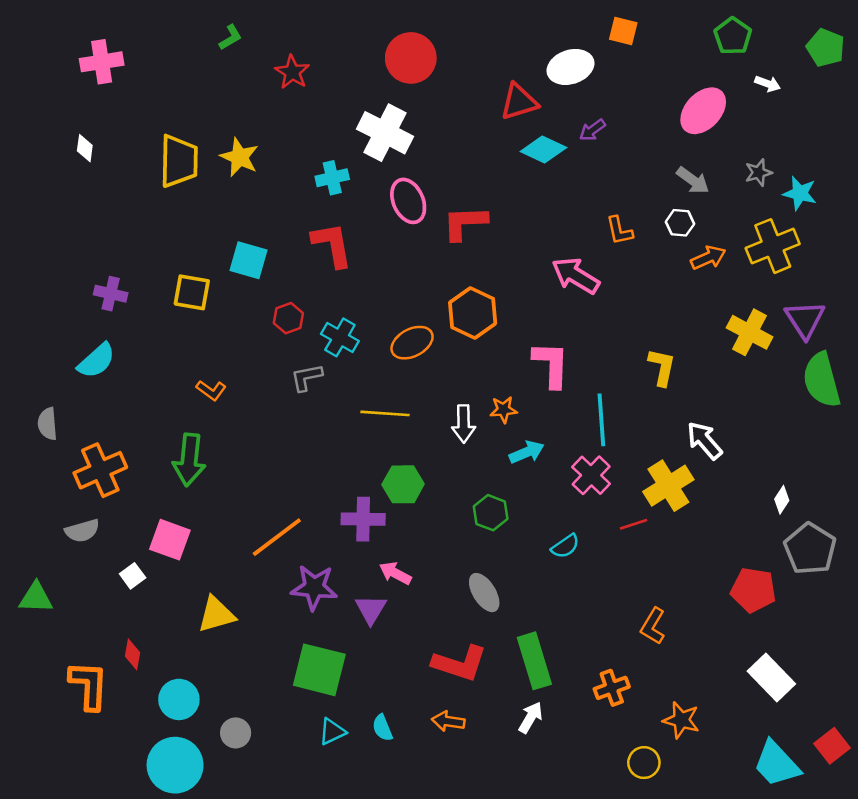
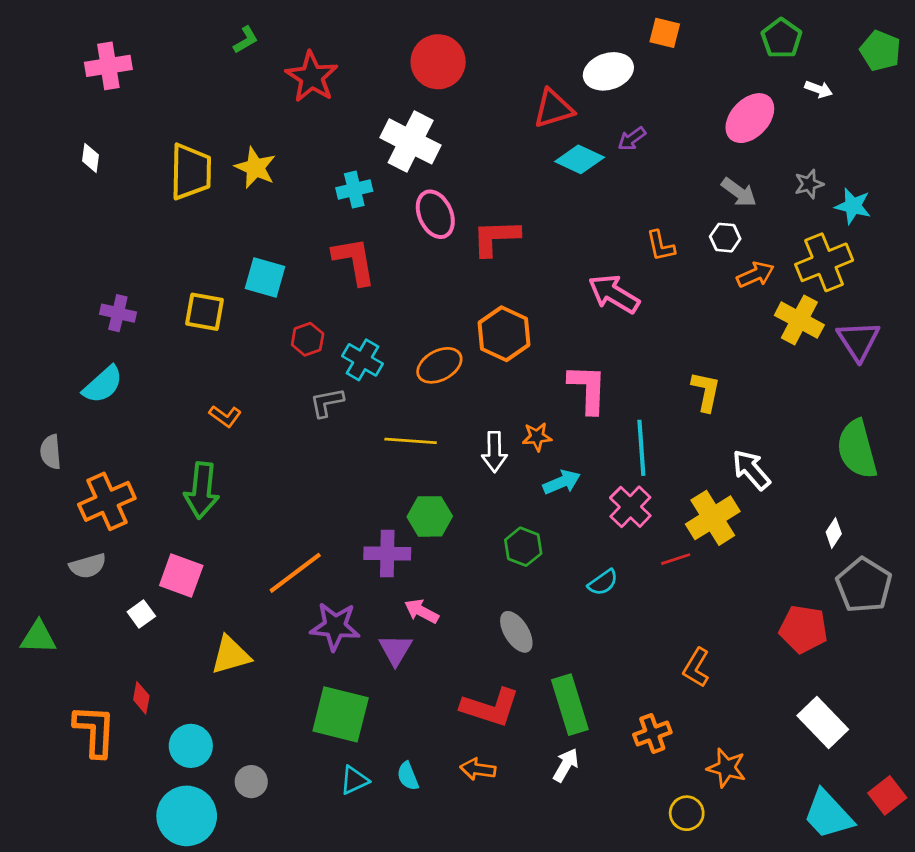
red star: (292, 72) -> (312, 77), size x1.4
yellow cross: (750, 332) -> (799, 320), moved
green semicircle: (822, 380) -> (857, 449), moved

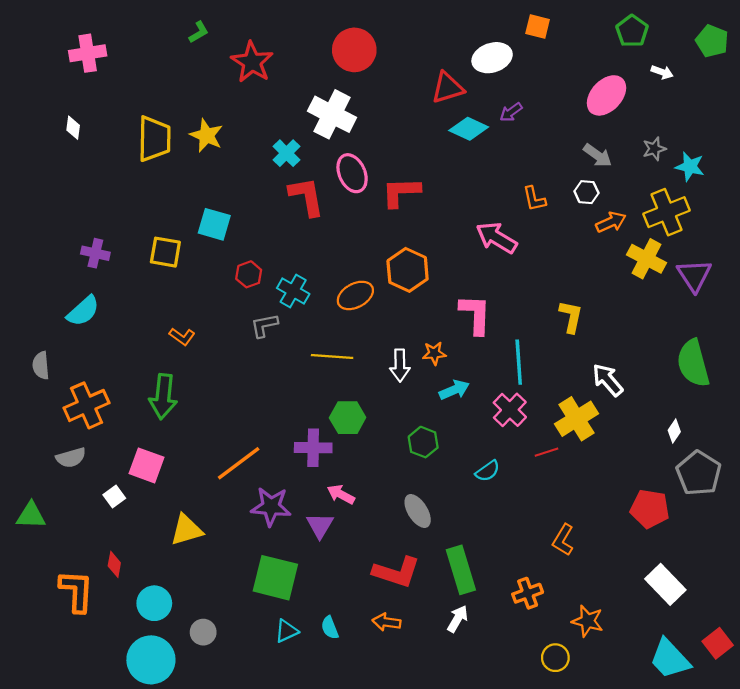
cyan cross: (354, 190) -> (286, 153), turned -32
red L-shape: (354, 261) -> (306, 197), moved

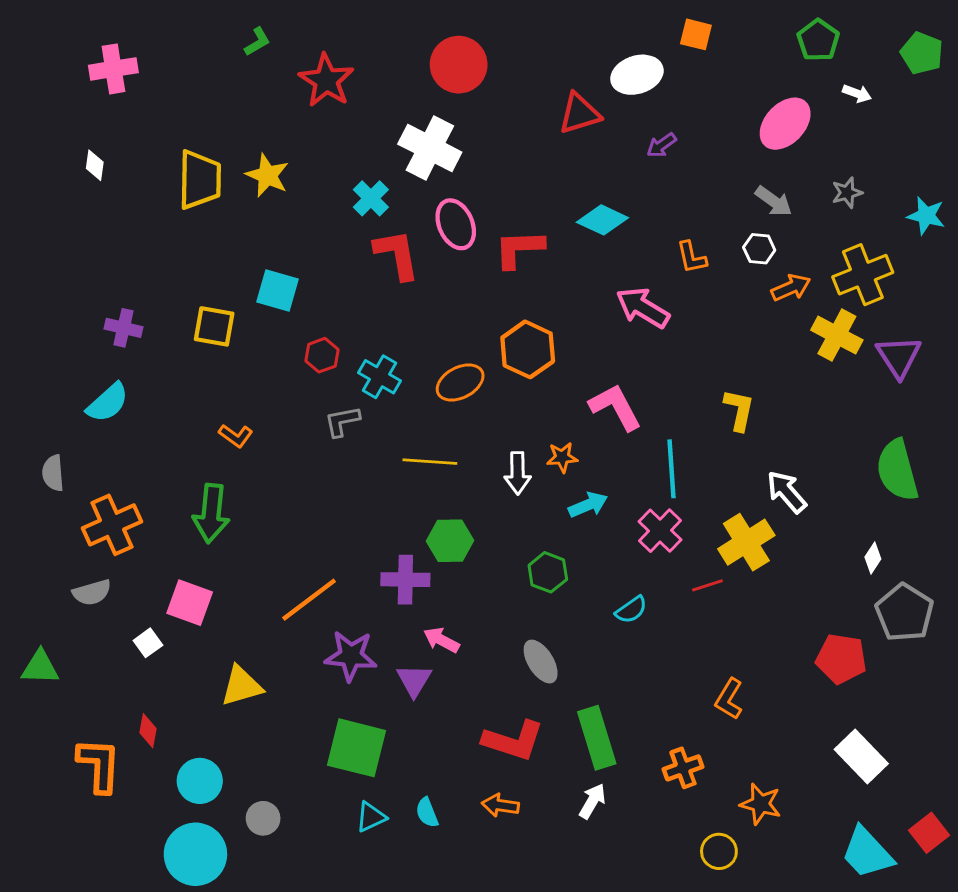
cyan diamond: (469, 129) -> (602, 220), moved
cyan star: (690, 167) -> (926, 216), moved
pink L-shape: (475, 314) -> (615, 407), turned -30

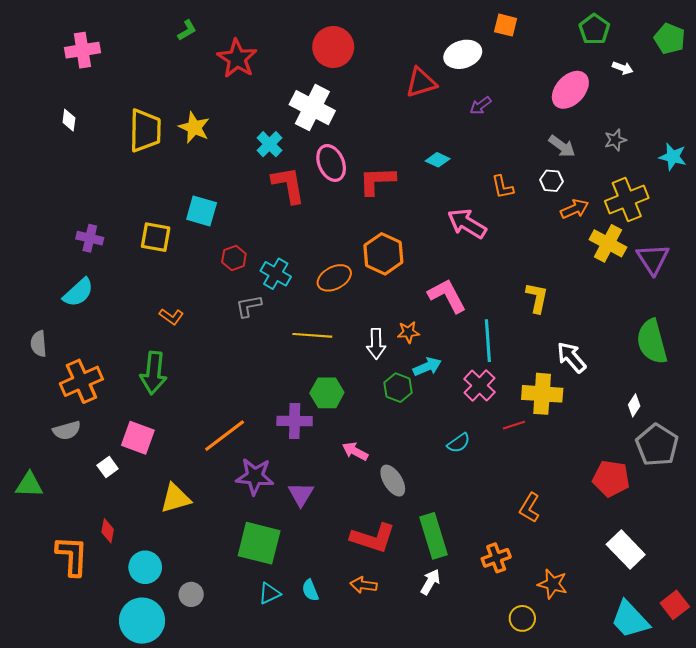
cyan diamond: (602, 220) -> (438, 160), size x0.7
yellow cross: (746, 542) -> (542, 394), turned 36
green hexagon: (548, 572) -> (398, 388), moved
pink arrow: (441, 640) -> (355, 451), moved

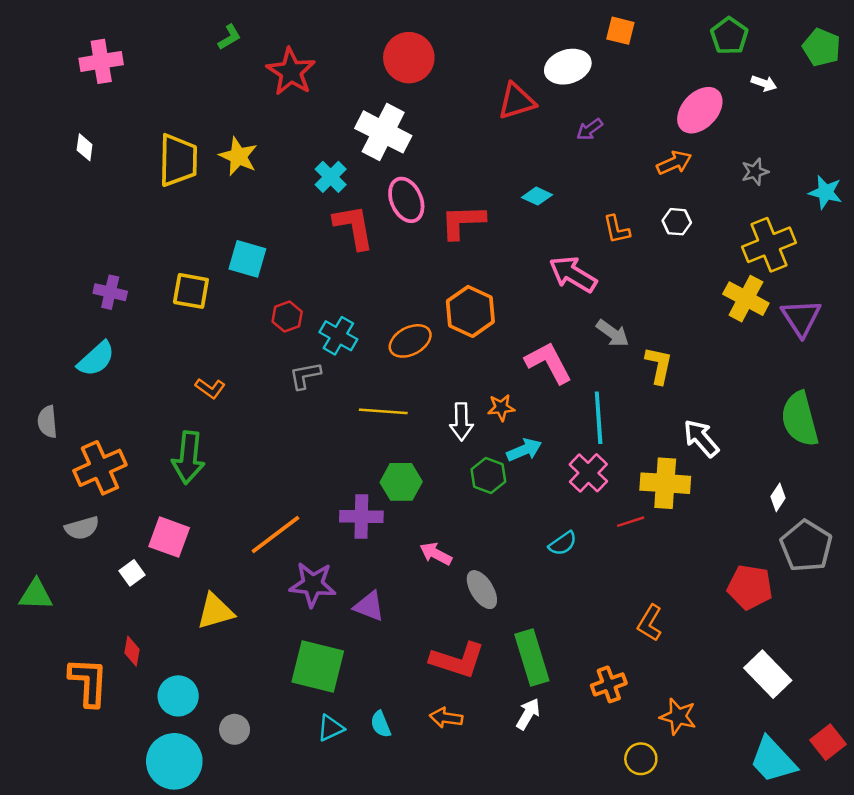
gray arrow: (562, 146) -> (613, 333), moved
orange arrow: (575, 209) -> (674, 163), moved
purple triangle: (301, 494) -> (369, 606), turned -40

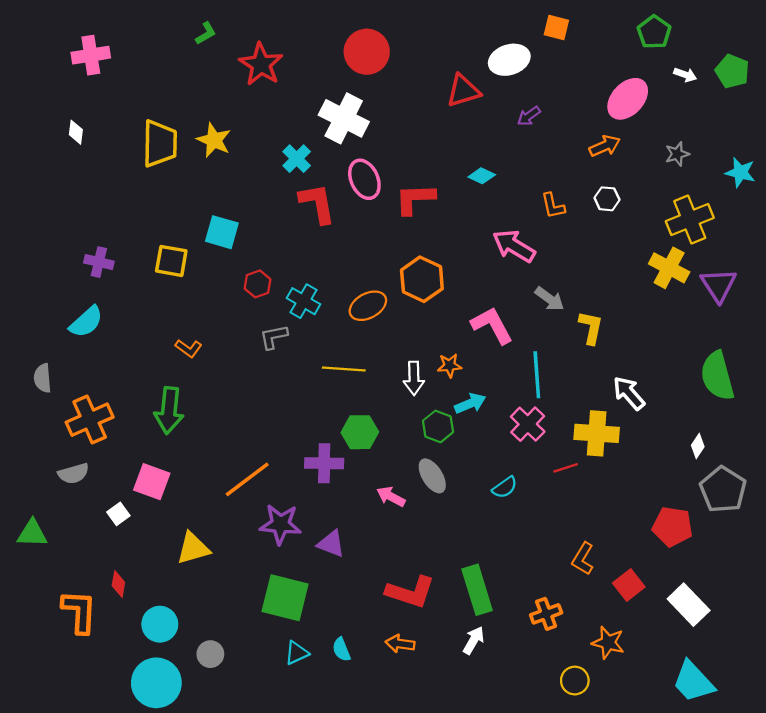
green pentagon: (822, 47) -> (732, 71), moved
gray ellipse: (482, 590) -> (432, 476), moved
red square: (828, 742) -> (629, 585), moved

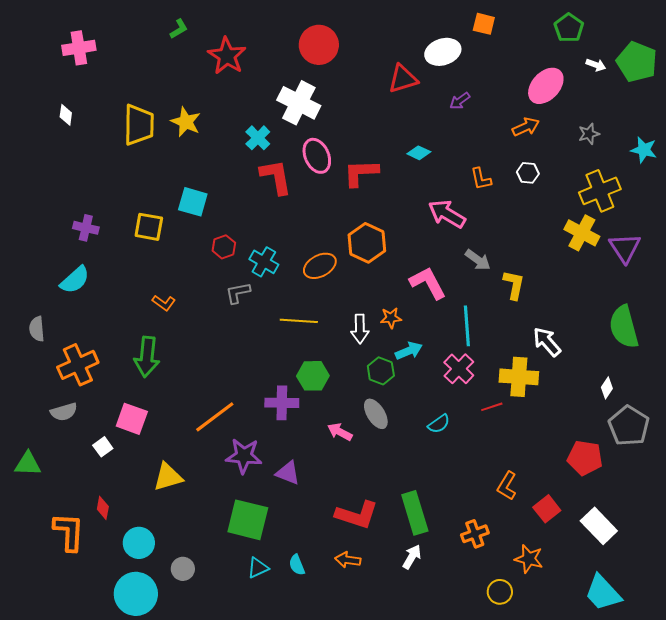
green pentagon: (732, 71) -> (637, 62), size x1.4

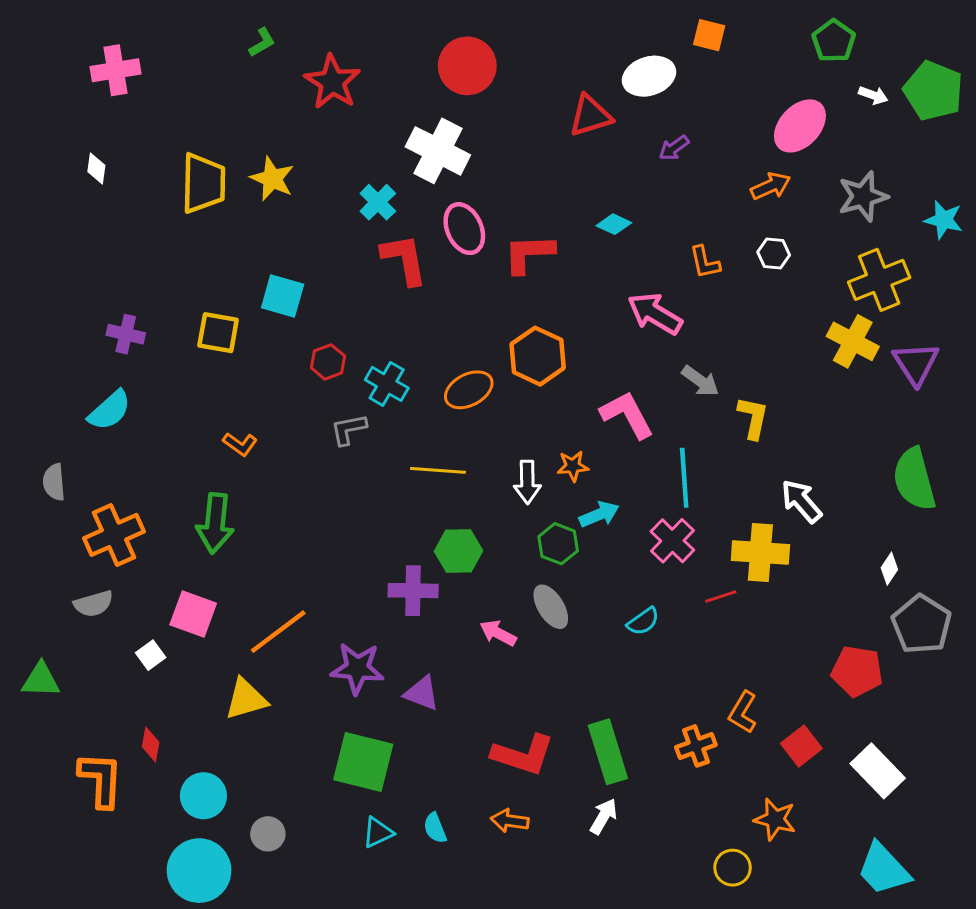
gray star: (589, 134) -> (863, 196), size x1.6
orange line: (215, 417) -> (278, 632), moved
orange cross: (475, 534) -> (696, 746), moved

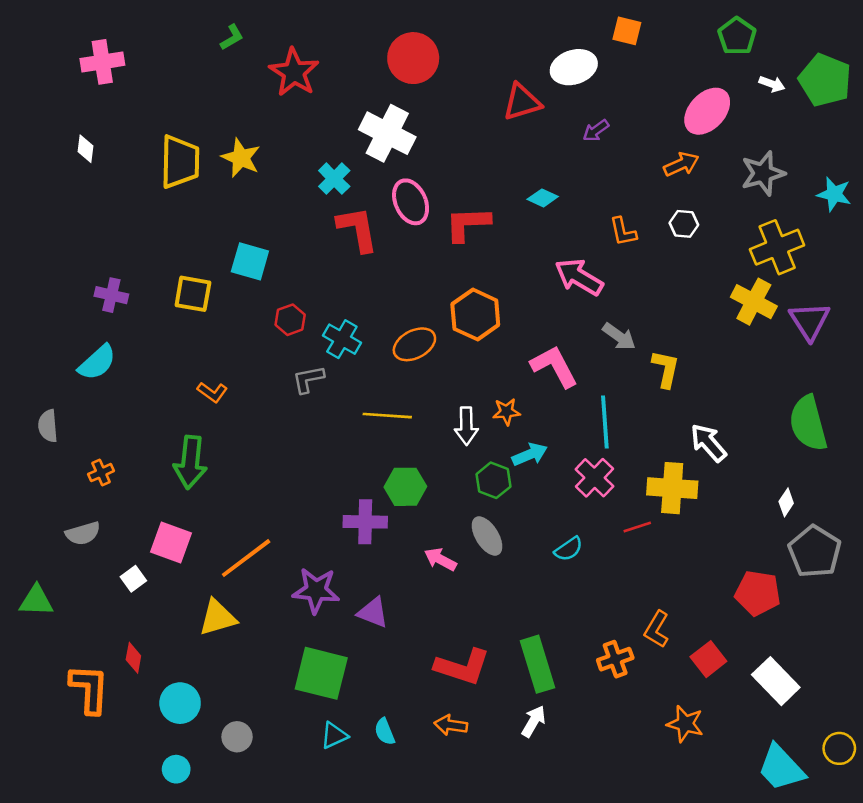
orange cross: (114, 535) -> (101, 473), size x0.5
yellow circle: (733, 868) -> (839, 748), moved
cyan circle: (199, 871) -> (176, 769), size x0.5

